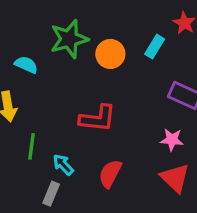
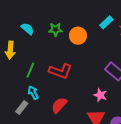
green star: (69, 39) -> (55, 29), moved, size x0.6
cyan rectangle: (155, 47) -> (106, 22), moved
green line: (31, 146) -> (30, 70), moved

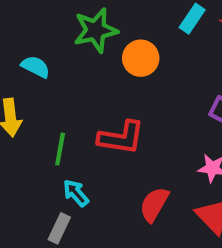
green star: (55, 29) -> (96, 30), moved, size x1.5
red semicircle: (59, 105) -> (154, 204), moved

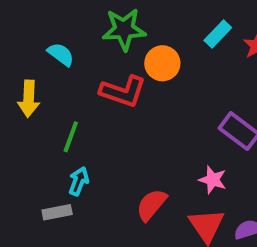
red L-shape: (121, 138) -> (123, 91), moved
cyan arrow: (76, 193) -> (79, 181), turned 52
gray rectangle: (59, 228) -> (57, 212), turned 44

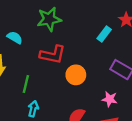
cyan rectangle: (218, 34) -> (104, 34), moved
orange circle: (162, 63) -> (76, 75), moved

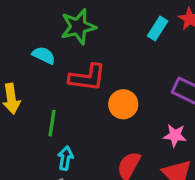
cyan rectangle: (104, 34) -> (158, 29), moved
cyan semicircle: (15, 38) -> (44, 55), moved

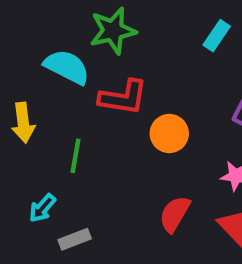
cyan semicircle: (44, 55) -> (67, 67), size x1.5
cyan arrow: (65, 158) -> (42, 208), moved, turned -150

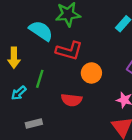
cyan arrow: (42, 208) -> (19, 93), moved
red semicircle: (175, 214) -> (71, 100), moved, turned -120

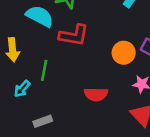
orange circle: (91, 73) -> (124, 53), moved
red semicircle: (71, 100) -> (96, 94), moved

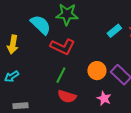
green line: (44, 70) -> (61, 75), moved

